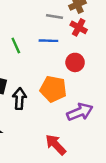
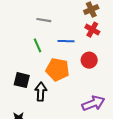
gray line: (54, 16) -> (44, 20), moved
orange pentagon: (53, 89) -> (58, 70), moved

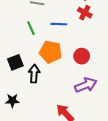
red circle: (89, 60) -> (82, 56), moved
black square: (22, 80) -> (15, 62), turned -35

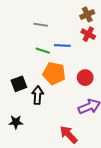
green line: (31, 28) -> (43, 51), moved, turned -48

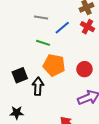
blue line: (62, 46) -> (62, 28), moved, turned -42

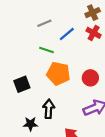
gray line: (41, 18) -> (44, 23), turned -32
black arrow: (38, 86) -> (49, 109), moved
black star: (17, 113) -> (30, 124), moved

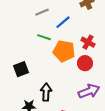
red cross: (94, 33) -> (88, 42), moved
orange pentagon: (58, 74) -> (64, 51), moved

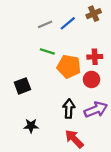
blue line: (63, 22) -> (68, 23), moved
red cross: (88, 42) -> (95, 57), turned -32
black arrow: (46, 92) -> (69, 109), moved

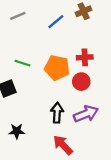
gray line: (45, 24) -> (18, 16), moved
green line: (47, 51) -> (22, 63), moved

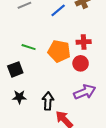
black arrow: (57, 113) -> (48, 101), moved
black star: (17, 131) -> (19, 97), moved

